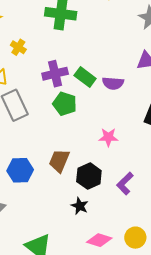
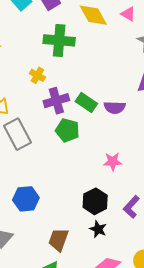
yellow cross: (18, 47) -> (37, 75), moved
brown trapezoid: (59, 161) -> (58, 240), moved
black star: (80, 206) -> (98, 229), moved

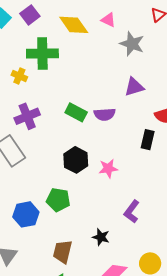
yellow cross: (37, 75) -> (19, 76), moved
purple cross: (56, 101) -> (27, 116), moved
green pentagon: (67, 130) -> (58, 200), moved
black hexagon: (95, 201) -> (76, 160), moved

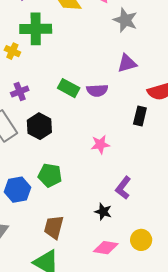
purple cross: (27, 116) -> (20, 92), size x0.7
black hexagon: (76, 160) -> (39, 126), moved
black star: (101, 237) -> (103, 212), moved

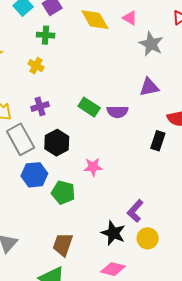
green cross: (36, 29) -> (46, 35), moved, size x0.6
pink star: (100, 144) -> (93, 167), moved
blue hexagon: (18, 190) -> (34, 175), moved
black star: (103, 212) -> (113, 233), size x1.4
yellow circle: (141, 240) -> (148, 238), moved

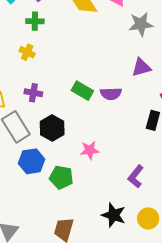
gray star: (151, 44) -> (141, 24), turned -30
purple cross: (40, 106) -> (33, 93), turned 30
purple L-shape: (135, 211) -> (136, 177), moved

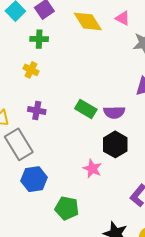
black hexagon: (52, 128) -> (115, 144), moved
pink star: (90, 150) -> (92, 169), turned 30
green pentagon: (61, 177) -> (67, 208), moved

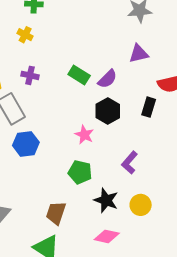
purple semicircle: (114, 112) -> (107, 79), turned -45
green pentagon: (67, 208) -> (80, 172), moved

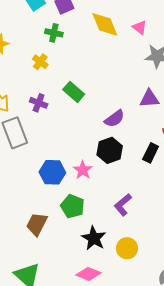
green rectangle: (79, 75) -> (74, 92), moved
blue hexagon: (26, 144) -> (52, 172), moved
brown trapezoid: (56, 213) -> (37, 224), moved

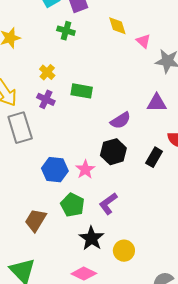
yellow diamond: (105, 24) -> (117, 26), size x0.7
pink triangle: (140, 27) -> (143, 41), moved
yellow cross: (40, 62) -> (47, 72), moved
green rectangle: (74, 92) -> (82, 91), turned -35
purple L-shape: (123, 205) -> (108, 204), moved

